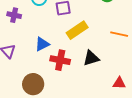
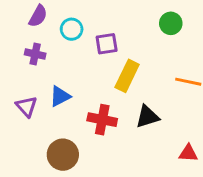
yellow rectangle: (77, 30) -> (127, 76), turned -30
blue triangle: (42, 44) -> (60, 96), moved

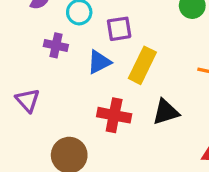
purple cross: (35, 54) -> (56, 45), moved
blue triangle: (60, 96) -> (99, 62), moved

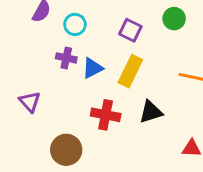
purple square: (119, 29) -> (130, 30), moved, turned 35
purple cross: (56, 45) -> (66, 58), moved

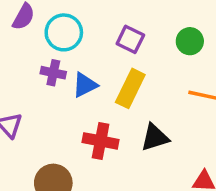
green circle: (174, 19) -> (190, 41), moved
cyan circle: (75, 24) -> (64, 32), size x1.4

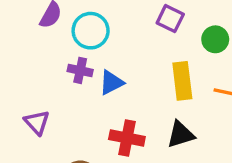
purple square: (130, 39) -> (170, 19), moved
yellow rectangle: (130, 88) -> (182, 81), moved, turned -33

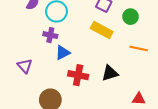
yellow rectangle: (182, 81) -> (102, 30), moved, turned -55
blue triangle: (111, 83) -> (63, 53), moved

